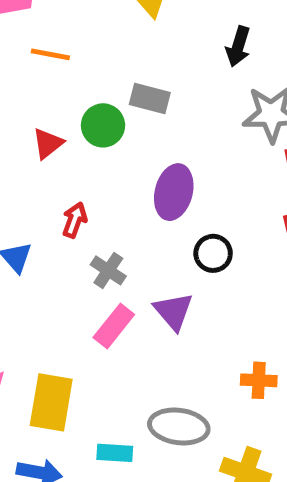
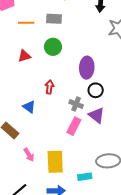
gray rectangle: (150, 99) -> (54, 19), moved
red triangle: (48, 143) -> (24, 56), moved, turned 32
black circle: (213, 253) -> (96, 90), moved
gray cross: (108, 270) -> (76, 104), moved

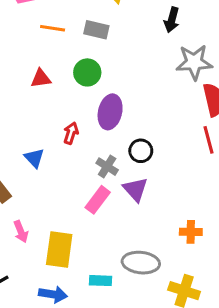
purple ellipse: (87, 68) -> (110, 112), moved

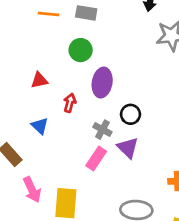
red triangle: (41, 79) -> (39, 80), moved
pink arrow: (21, 232) -> (32, 190), size x1.4

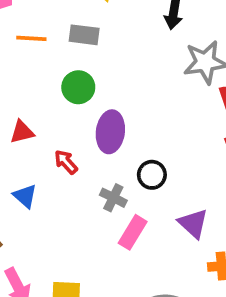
red arrow: (70, 103) -> (66, 162), turned -54
purple triangle: (128, 148) -> (193, 223), moved
pink rectangle: (96, 159) -> (133, 232), moved

